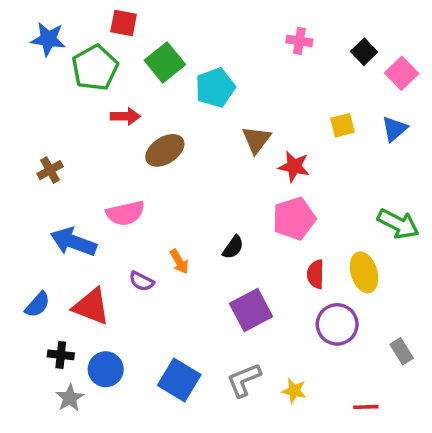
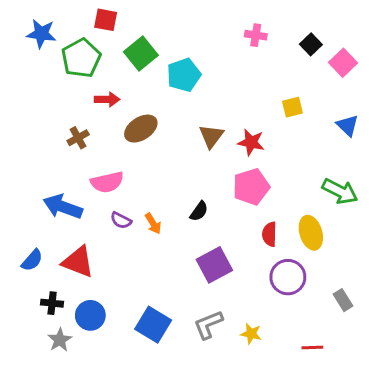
blue triangle: (395, 129) -> (348, 125), moved, turned -35
brown triangle: (256, 140) -> (211, 136), moved
brown cross: (50, 170) -> (78, 138), moved
purple semicircle: (142, 281) -> (121, 220), moved

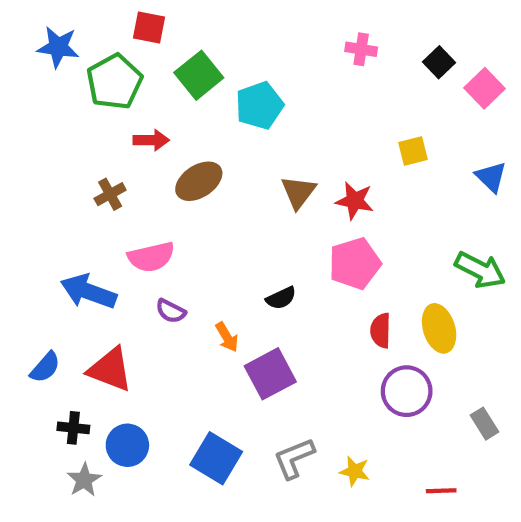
black semicircle: (199, 211) -> (281, 298), turned 30
orange arrow: (153, 223) -> (227, 337), moved
purple square: (214, 265) -> (270, 374), moved

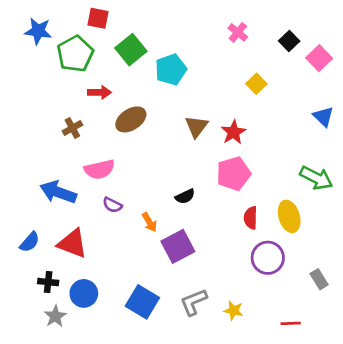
pink cross: (361, 49) -> (238, 32), turned 30
yellow square: (413, 151) -> (256, 84), moved, turned -30
red star: (355, 201) -> (234, 132), turned 30

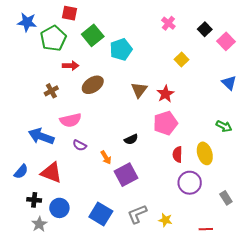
green arrow: (316, 178) -> (224, 126), size x0.7

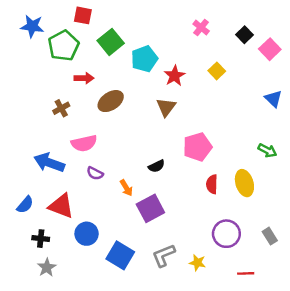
red star: (165, 94) -> (175, 76), moved
purple circle: (190, 183) -> (226, 234), moved
blue circle: (59, 208) -> (87, 234), moved

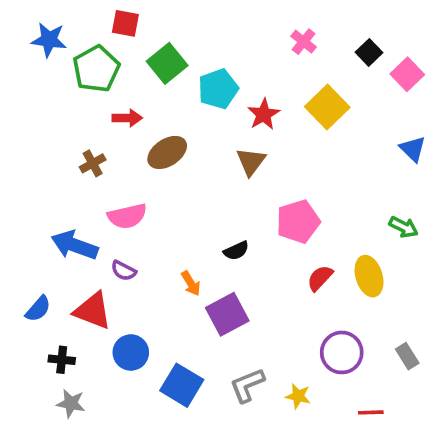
yellow square: (217, 71) -> (327, 107), size x1.6
purple semicircle: (95, 173) -> (124, 271), moved
red semicircle: (212, 184) -> (320, 278), turned 42
gray star: (47, 267) -> (71, 403), turned -30

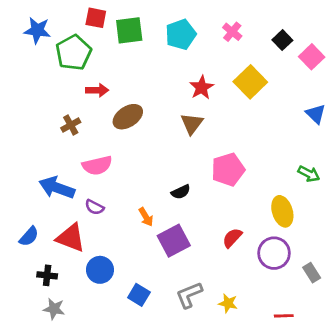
green square: (167, 63) -> (129, 30), moved, turned 32
cyan pentagon: (218, 89) -> (181, 35), moved
red semicircle: (320, 278) -> (232, 238), moved
purple circle: (342, 352) -> (274, 253), moved
blue square: (182, 385) -> (139, 295), size x0.7

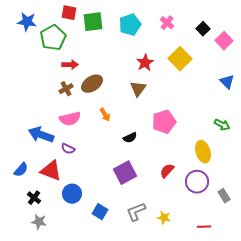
brown cross: (71, 125) -> (66, 89), moved
orange arrow: (146, 217) -> (105, 115), moved
black cross: (47, 275) -> (34, 198), turned 32

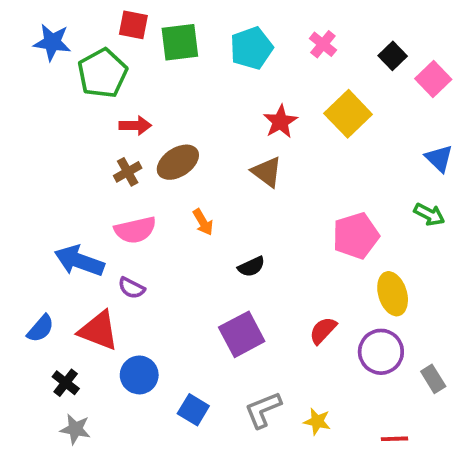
brown triangle: (138, 89) -> (267, 172), turned -30
pink pentagon: (164, 122) -> (356, 236), moved
green arrow: (222, 125) -> (429, 214), moved

